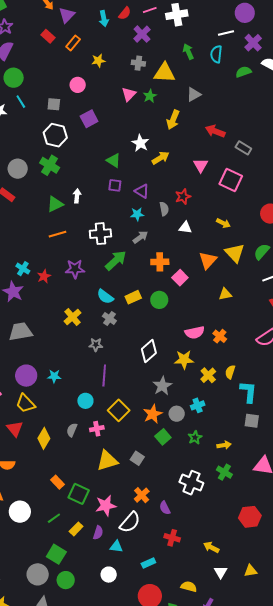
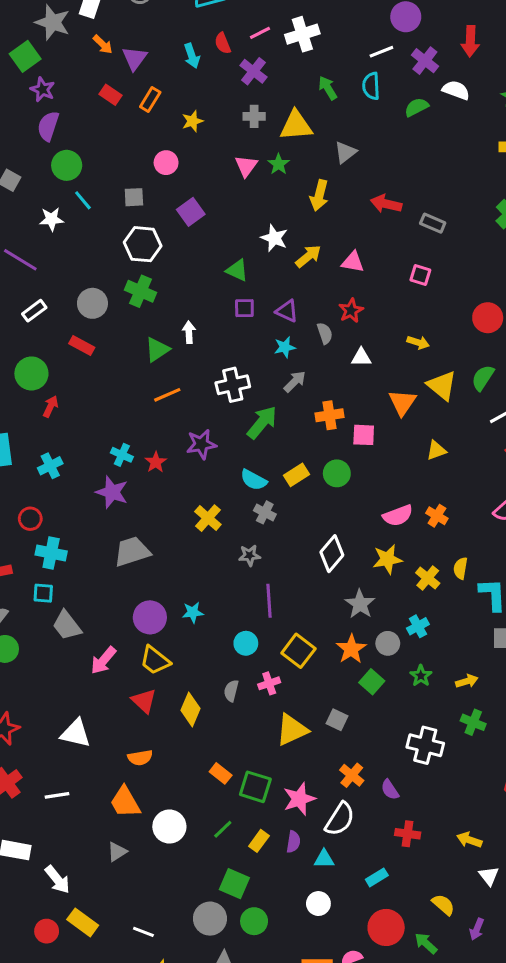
red semicircle: (125, 13) -> (223, 43), turned 128
pink triangle: (201, 165) -> (353, 262), moved, turned -42
pink square: (231, 180) -> (420, 275), size x0.6
pink square: (180, 278) -> (364, 435), turned -35
yellow semicircle: (189, 587) -> (443, 905), turned 35

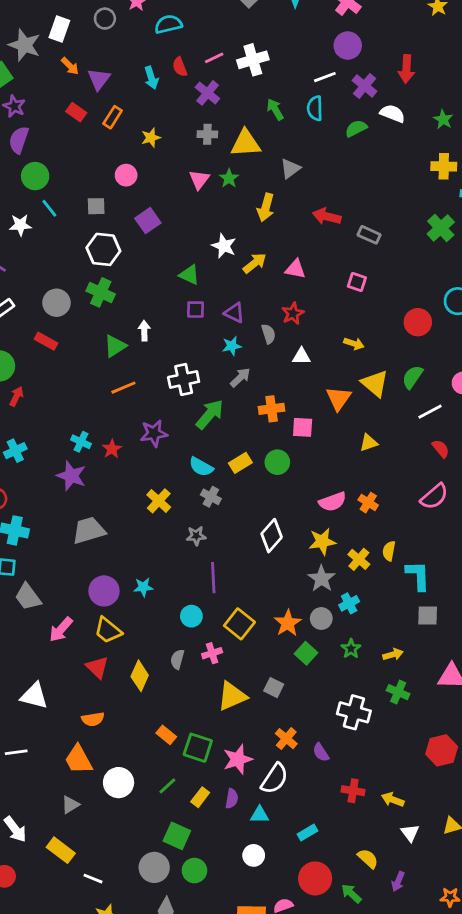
gray star: (360, 604) -> (322, 579), moved
red cross: (408, 834) -> (353, 791), moved
yellow rectangle: (83, 922) -> (61, 850), moved

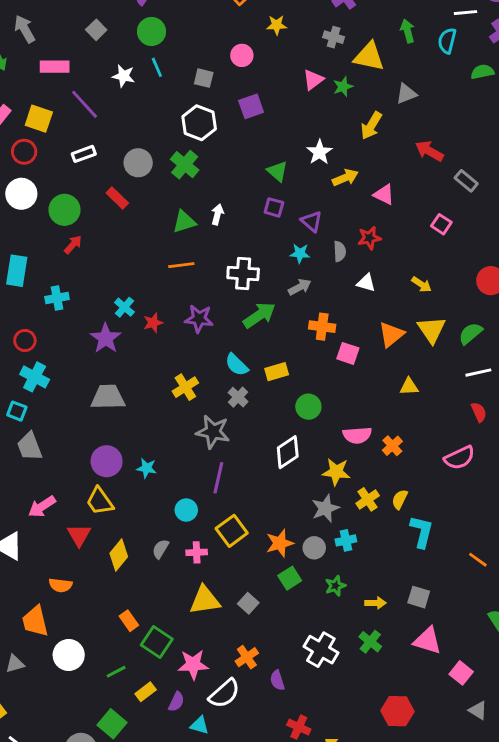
green circle: (277, 462) -> (308, 407), moved
gray star: (196, 536) -> (213, 432), size x1.6
gray square: (428, 616) -> (419, 597), moved
pink arrow: (61, 630) -> (42, 507), moved

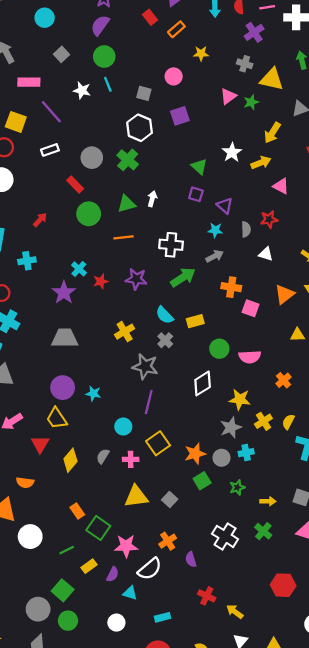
yellow arrow: (345, 178) -> (261, 163), moved
green circle: (64, 210) -> (89, 214), moved
pink semicircle: (357, 435) -> (250, 357), moved

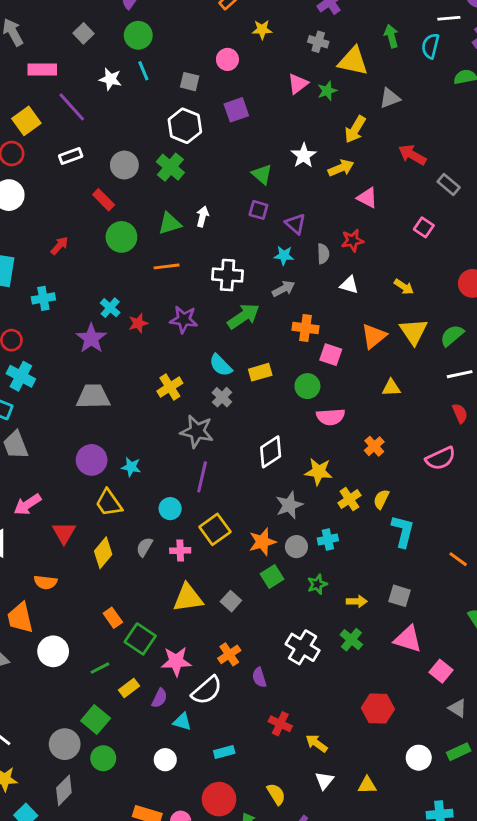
yellow square: (16, 122) -> (26, 121), turned 35
green circle: (219, 349) -> (307, 386), moved
yellow trapezoid: (57, 418) -> (109, 503), moved
gray star: (231, 427) -> (289, 505), moved

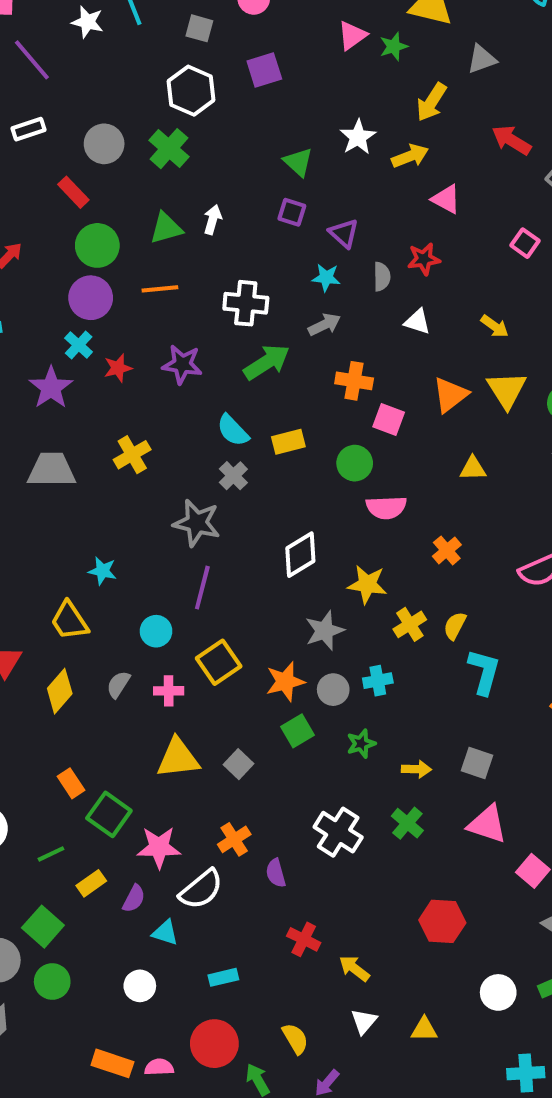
yellow cross: (170, 387) -> (132, 455), moved
purple circle: (92, 460) -> (91, 298), moved

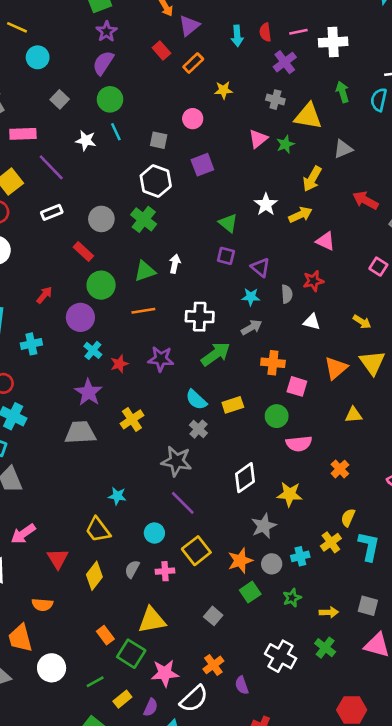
purple circle: (91, 298) -> (80, 317), moved
purple star: (51, 388) -> (88, 392), moved
purple line: (202, 588) -> (183, 503), turned -56
yellow cross: (410, 624) -> (331, 542), moved
yellow triangle: (178, 758) -> (152, 620), moved

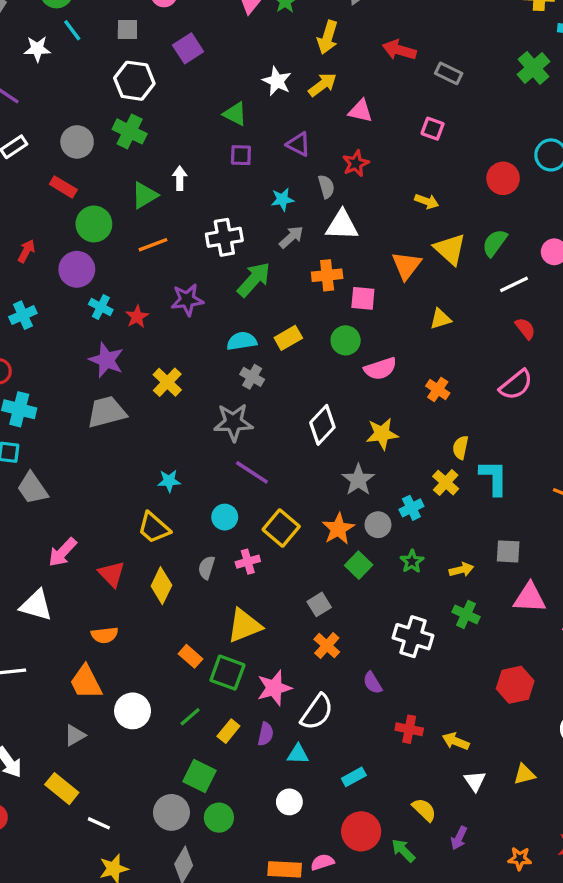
purple triangle: (260, 267) -> (298, 144), moved
white triangle: (312, 322) -> (342, 225), moved, size x1.5
cyan semicircle: (196, 400) -> (242, 341), turned 140
gray square: (213, 616) -> (319, 604), turned 30
orange cross: (213, 665) -> (327, 646), moved

